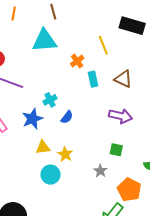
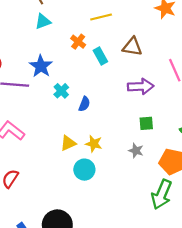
cyan triangle: (44, 41) -> (43, 21), moved, size x0.6
yellow line: (103, 45) -> (101, 17), turned -66
blue star: (32, 119) -> (41, 66), moved

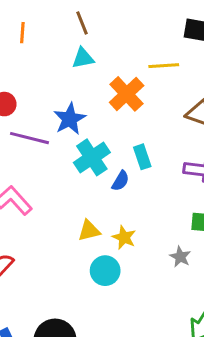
orange cross: (78, 42) -> (127, 94), size x1.6
cyan rectangle: (100, 56) -> (142, 157), moved
cyan cross: (61, 91) -> (92, 157), size x1.6

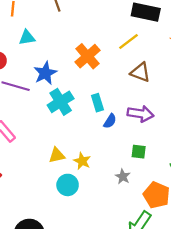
cyan triangle: (83, 58) -> (27, 37), moved
yellow line: (164, 66) -> (128, 42), moved, turned -35
blue semicircle: (120, 181) -> (110, 121), moved

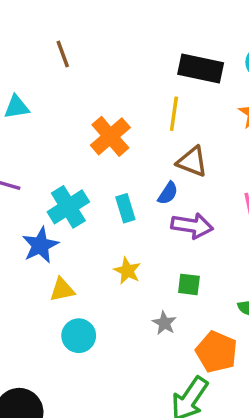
yellow line: (128, 42) -> (174, 114), turned -45
blue star: (45, 73) -> (40, 245), moved
blue semicircle: (110, 121) -> (168, 193), moved
yellow star: (82, 161) -> (127, 271), moved

